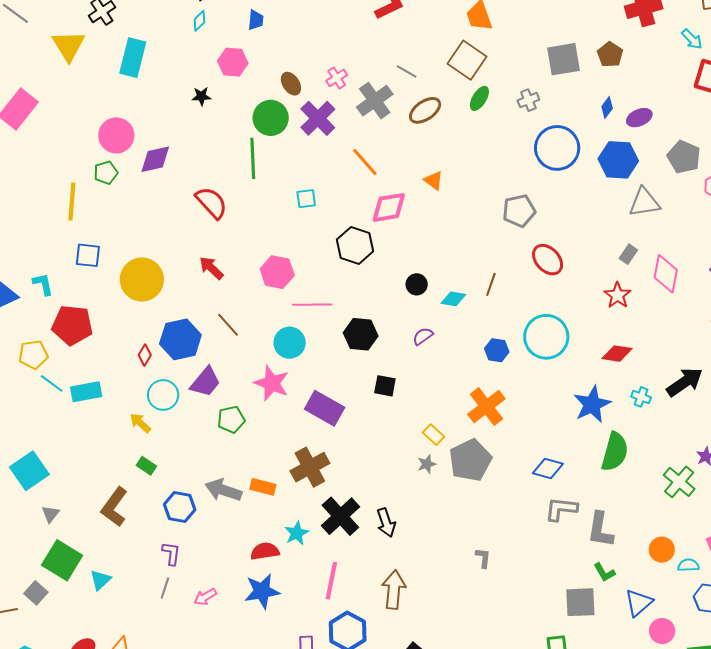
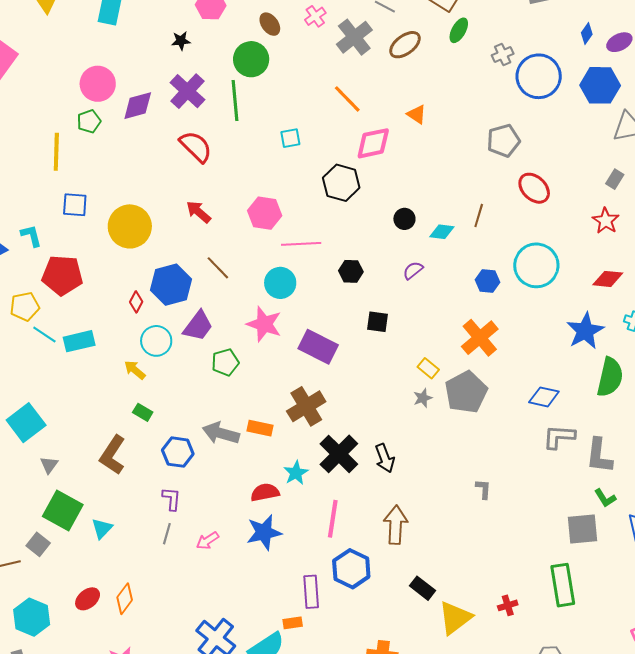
gray cross: (528, 100) -> (503, 54), moved
purple cross: (318, 118) -> (187, 91), moved
black hexagon: (361, 334) -> (351, 271), size x0.7

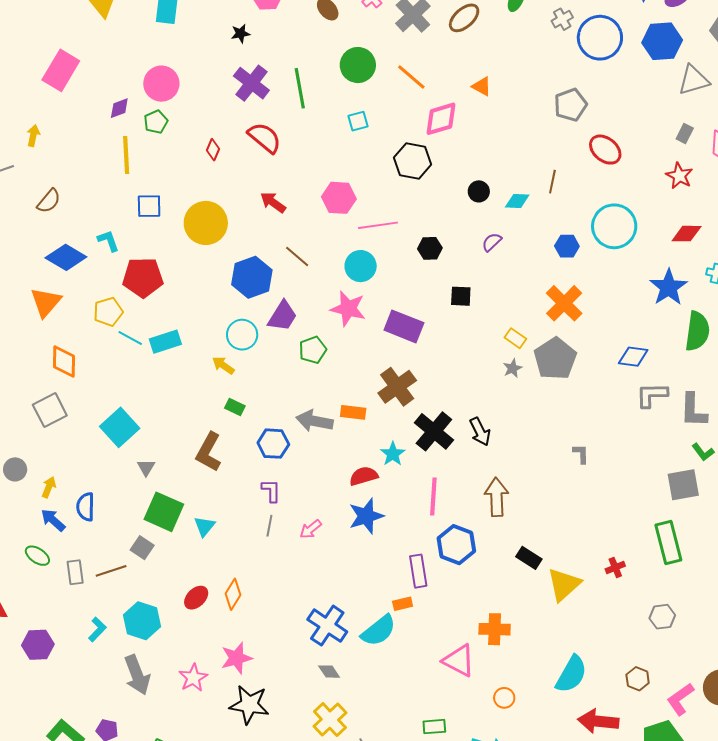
green circle: (251, 59) -> (358, 65), moved
purple diamond: (138, 106) -> (119, 108), moved, size x0.7
red diamond: (136, 302) -> (213, 150), moved

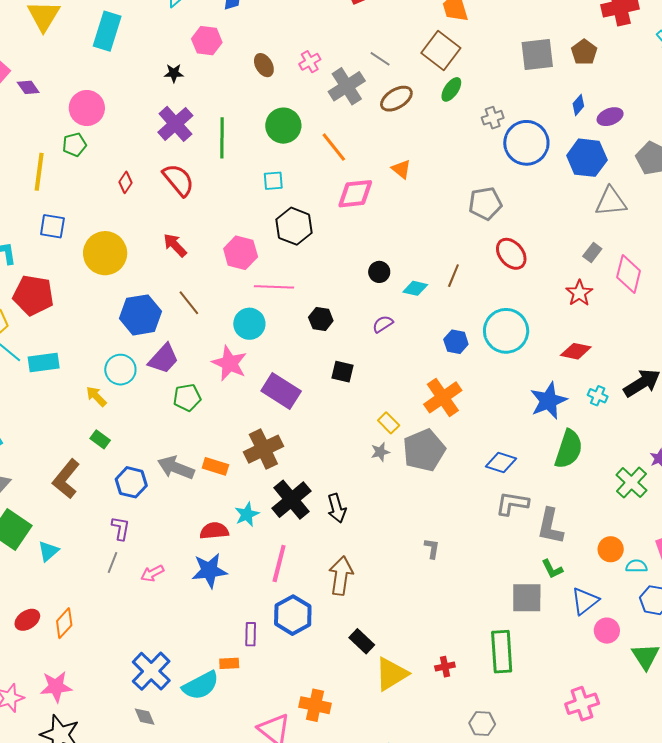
purple diamond: (119, 108) -> (28, 87), moved, turned 65
black hexagon: (413, 161) -> (294, 226), moved
purple rectangle: (418, 571) -> (251, 634), size x0.7

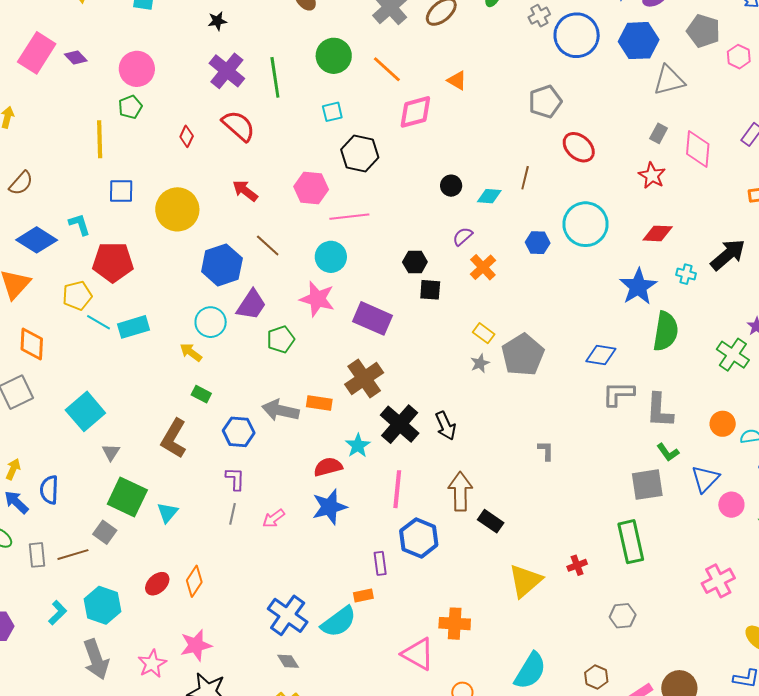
black hexagon: (321, 319) -> (415, 262), moved
orange cross: (443, 397) -> (483, 267), moved, size x0.7
black rectangle: (362, 641) -> (491, 521), moved

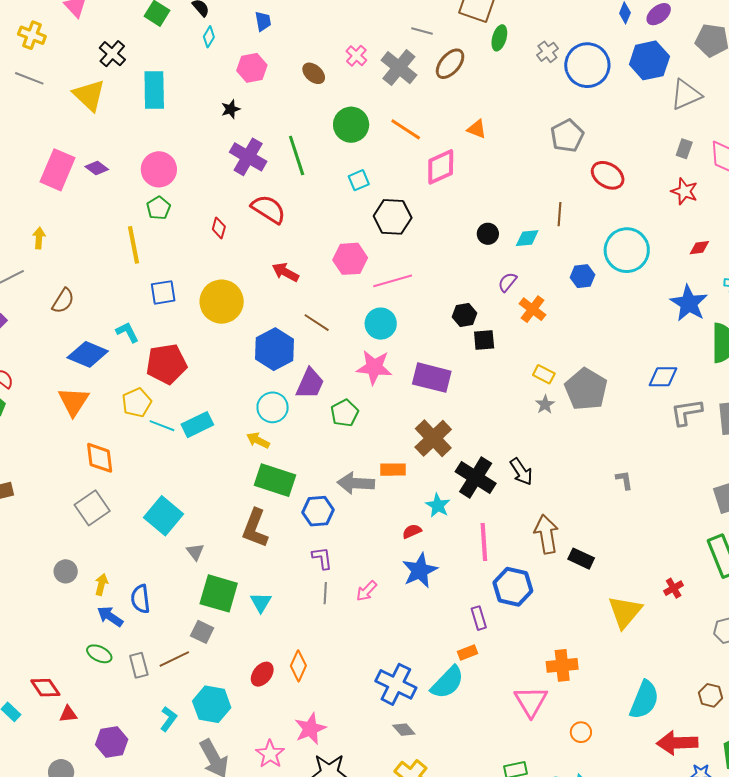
red diamond: (658, 233) -> (699, 248), size x0.7
green rectangle: (201, 394) -> (275, 480), size x2.0
red semicircle: (328, 467) -> (412, 531), size x0.7
pink triangle: (418, 654) -> (531, 701), turned 39

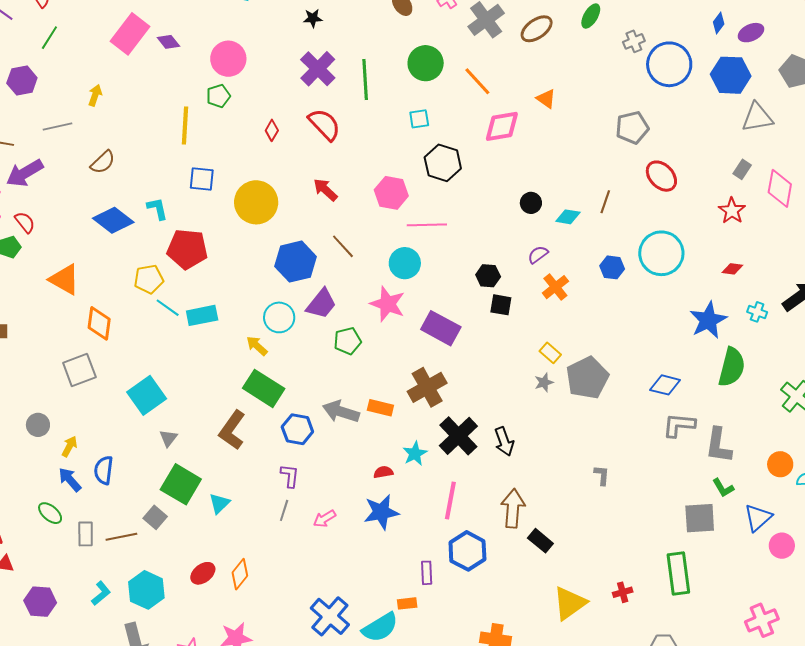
orange triangle: (74, 401) -> (64, 280), moved, turned -48

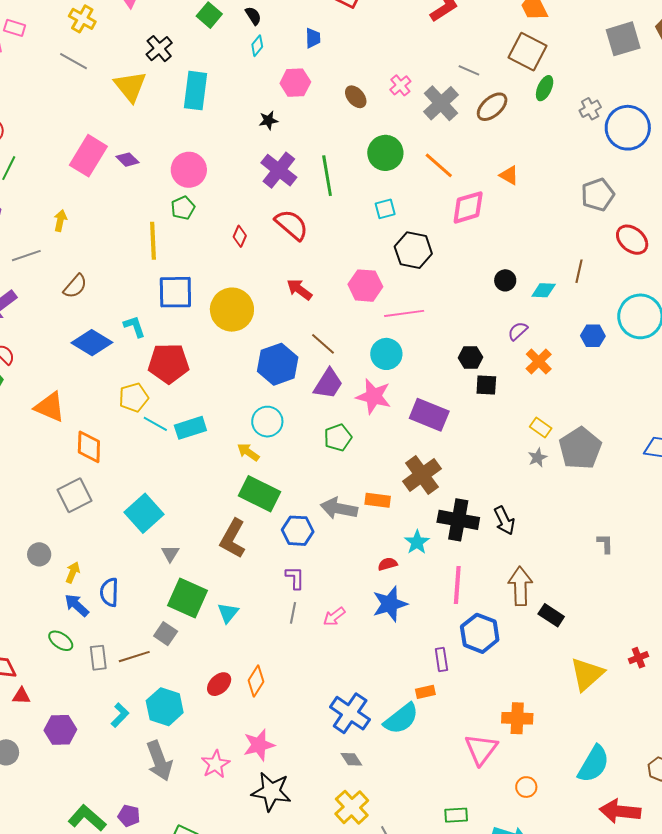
blue square: (202, 179) -> (175, 292), size x1.4
purple trapezoid: (321, 304) -> (328, 384), moved
black cross: (458, 436) -> (458, 520), turned -30

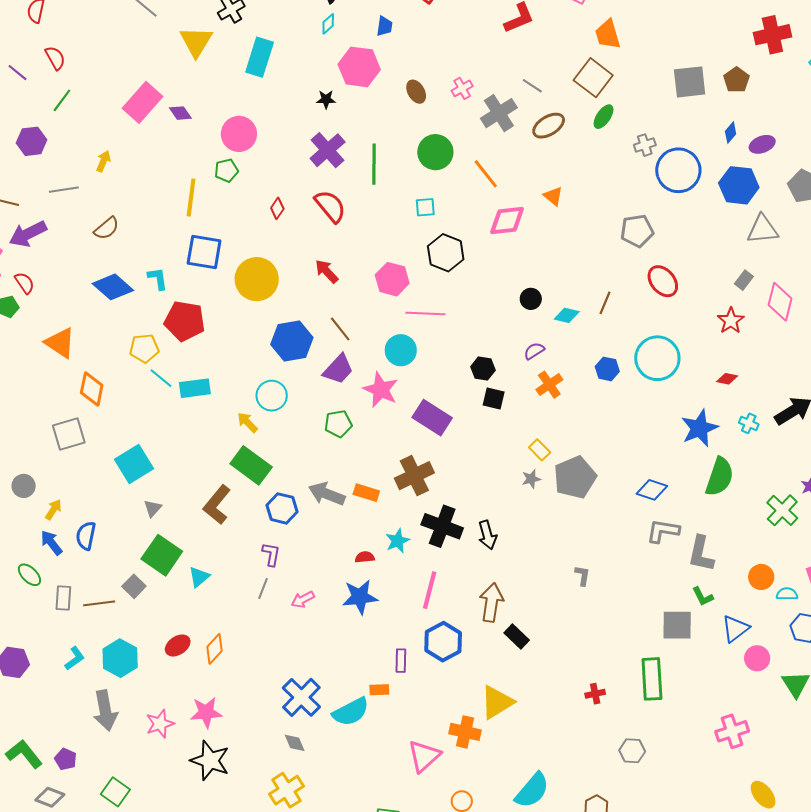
pink hexagon: (295, 83) -> (359, 67), size x1.4
yellow triangle: (587, 674) -> (497, 702), moved

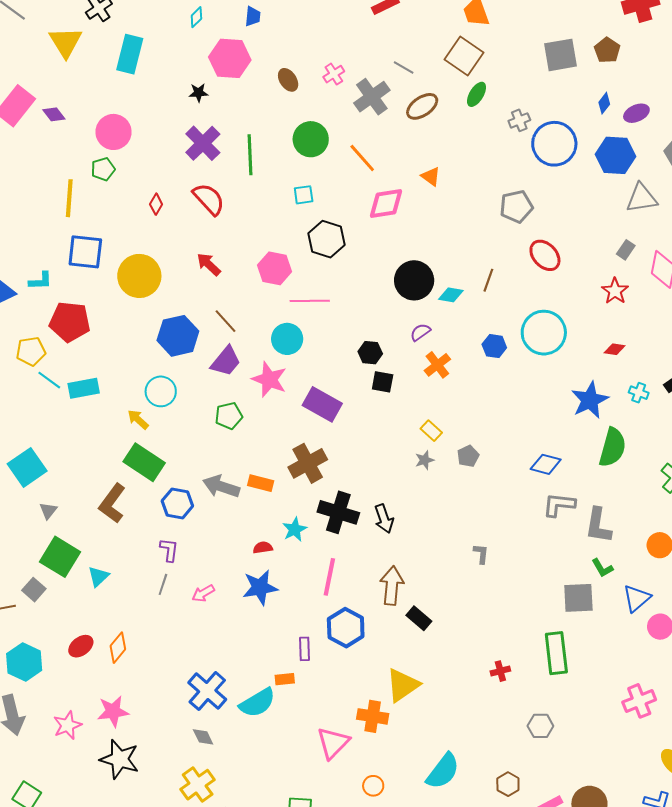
cyan L-shape: (158, 278) -> (40, 281), turned 100
black circle: (531, 299) -> (414, 280), size x1.8
gray pentagon: (575, 477) -> (468, 456), size x0.5

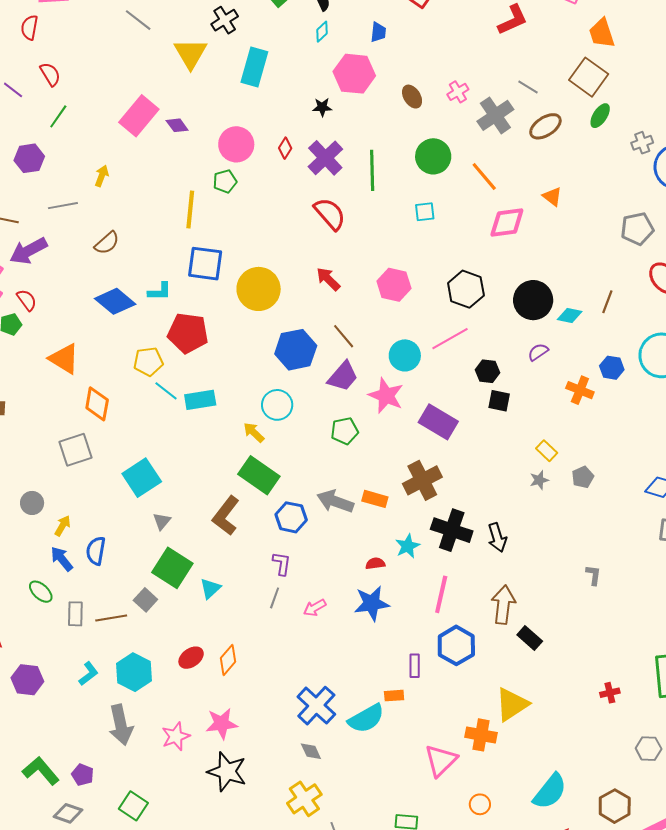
red diamond: (156, 204) -> (285, 148), moved
black hexagon: (327, 239) -> (466, 289), moved
pink line: (310, 301) -> (450, 339), moved, turned -30
orange cross: (437, 365) -> (580, 390), moved, turned -32
brown hexagon: (508, 784) -> (615, 806), size x1.4

